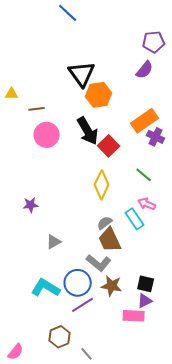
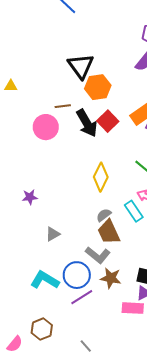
brown line: (37, 109) -> (63, 106), moved
red square: (109, 146) -> (108, 121), moved
brown hexagon: (60, 337) -> (42, 329), moved

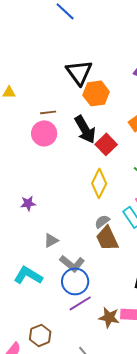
brown line: (63, 106) -> (48, 112), moved
red square: (108, 121) -> (106, 144), moved
gray L-shape: (98, 255) -> (72, 263), moved
brown star: (111, 278) -> (109, 317), moved
cyan L-shape: (45, 280) -> (28, 275), moved

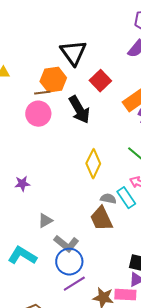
orange hexagon: (96, 93) -> (53, 80), moved
red square: (106, 144) -> (100, 81), moved
gray semicircle: (102, 221) -> (108, 199), moved, turned 49

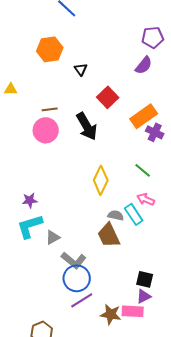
black triangle: (73, 53) -> (81, 69), size x0.5
orange hexagon: (53, 80) -> (50, 49), moved
cyan L-shape: (22, 256) -> (30, 226), moved, turned -48

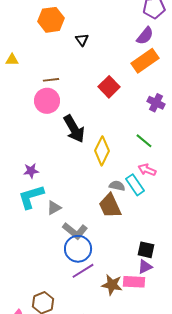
red square: (108, 97) -> (109, 87), moved
orange rectangle: (144, 116) -> (145, 61), moved
black arrow: (87, 126) -> (74, 129), moved

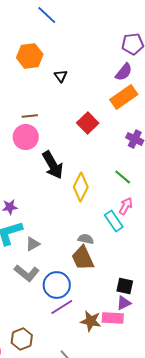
pink arrow: (147, 170) -> (126, 206), turned 96
gray semicircle: (117, 186) -> (86, 239), moved
brown trapezoid: (110, 206) -> (83, 258), moved
gray L-shape: (75, 231) -> (27, 273), moved

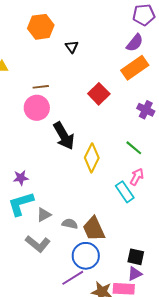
gray semicircle: (86, 239) -> (70, 224), moved
blue circle: (57, 285) -> (86, 256), moved

